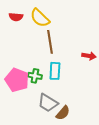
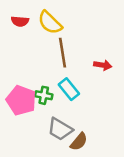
red arrow: (89, 56) -> (103, 65), moved
cyan rectangle: (55, 71) -> (69, 89), turned -42

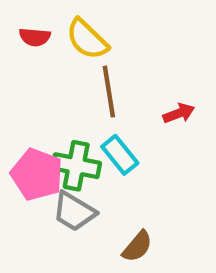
red arrow: (103, 65) -> (179, 113), turned -30
green cross: (44, 95) -> (76, 166), size x1.5
gray trapezoid: (60, 129) -> (74, 212), moved

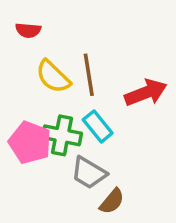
yellow semicircle: (87, 39) -> (53, 77), moved
red arrow: (179, 113) -> (146, 93), size x1.6
gray trapezoid: (74, 212) -> (89, 173), moved

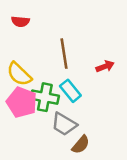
yellow semicircle: (53, 77) -> (19, 74), moved
red arrow: (146, 93) -> (105, 66), size x0.6

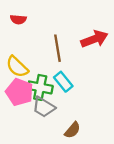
red arrow: (105, 66) -> (94, 39), moved, size x1.6
gray trapezoid: (64, 124) -> (44, 107), moved

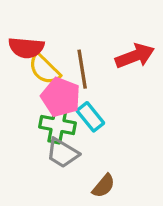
red semicircle: (18, 19) -> (26, 48), moved, size x1.5
yellow semicircle: (17, 67) -> (44, 69), moved
pink pentagon: (19, 92) -> (61, 97), moved

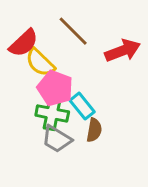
red semicircle: (26, 48) -> (24, 43), turned -48
brown line: (82, 69) -> (73, 31), moved, turned -36
brown semicircle: (104, 186) -> (94, 130), moved, turned -30

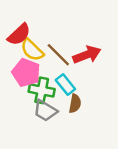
brown line: (73, 31) -> (58, 55), moved
red arrow: (123, 51) -> (87, 55), moved
pink pentagon: (55, 88) -> (26, 73), moved

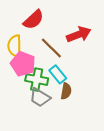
red semicircle: (19, 35) -> (34, 20), moved
yellow semicircle: (32, 50) -> (15, 46), moved, turned 45
red arrow: (87, 55) -> (79, 34), moved

